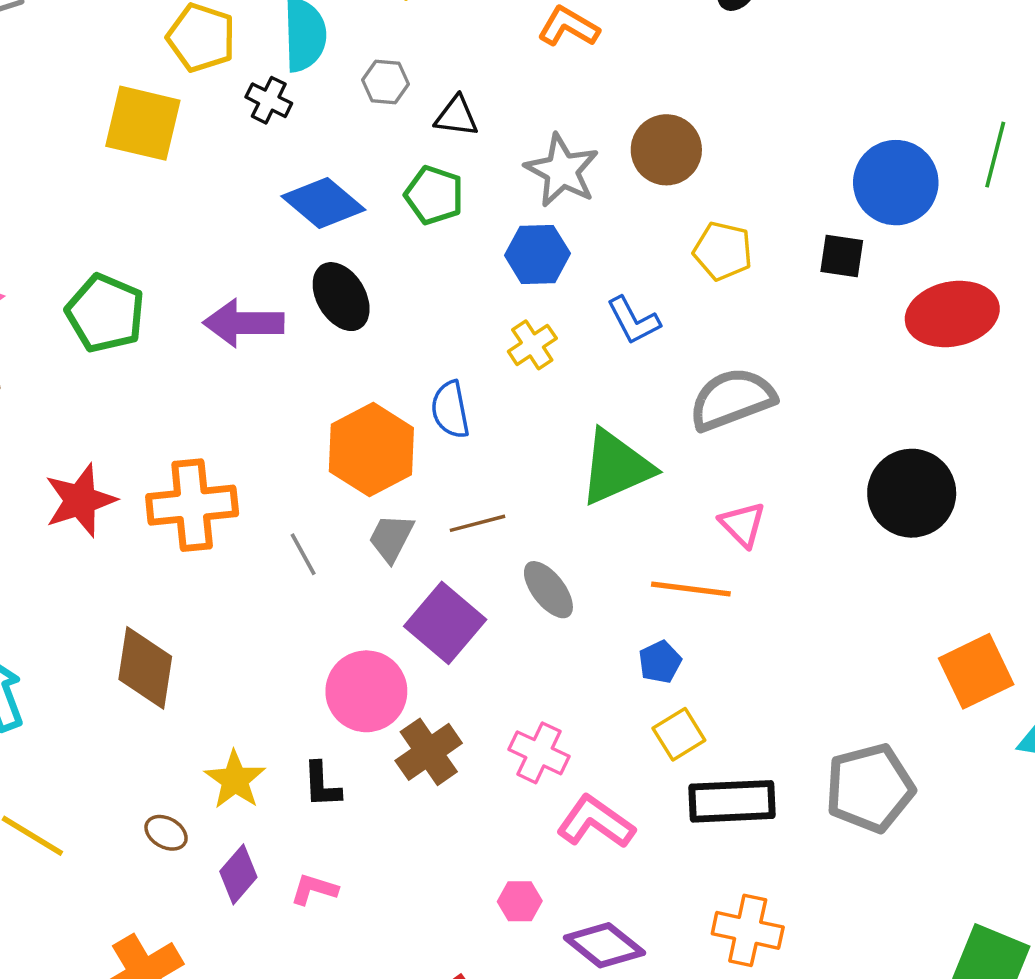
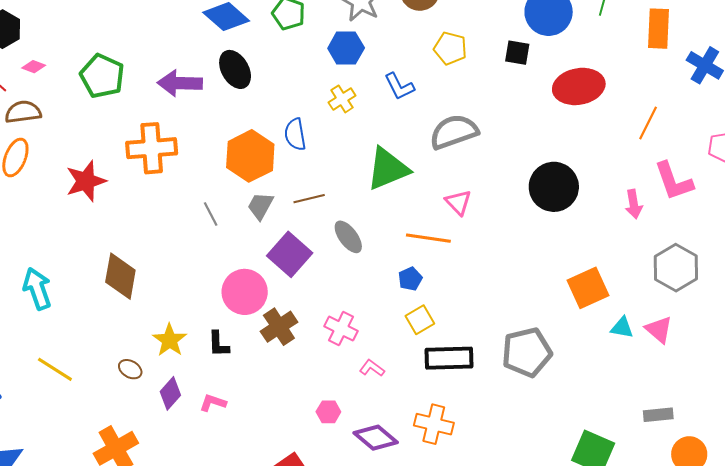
orange cross: (192, 505) -> (152, 148), moved
pink L-shape: (596, 822) -> (372, 368), size x0.6
orange cross: (748, 930) -> (434, 424), moved

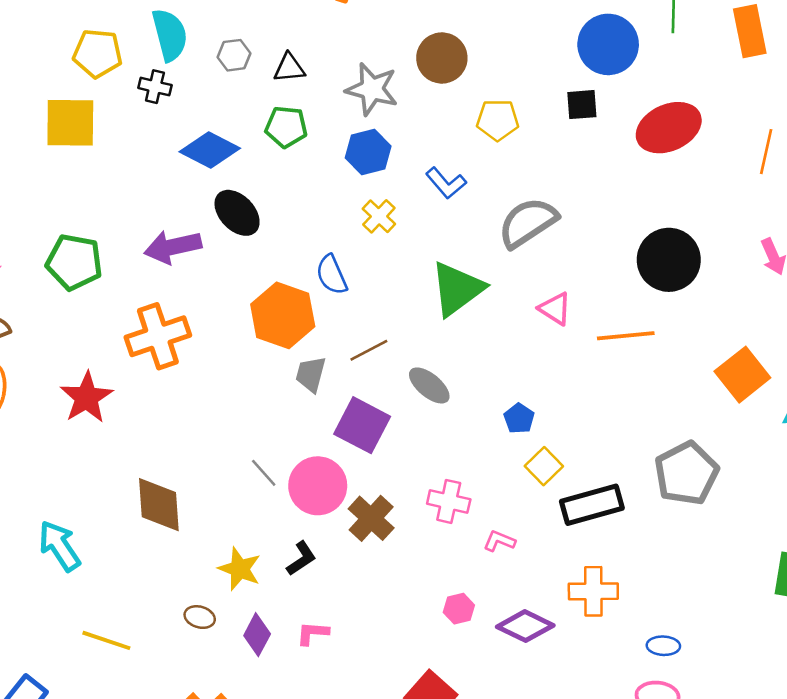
gray line: (211, 214) -> (264, 473), moved
orange line: (428, 238) -> (626, 336), moved
black L-shape: (218, 344) -> (301, 559), turned -108

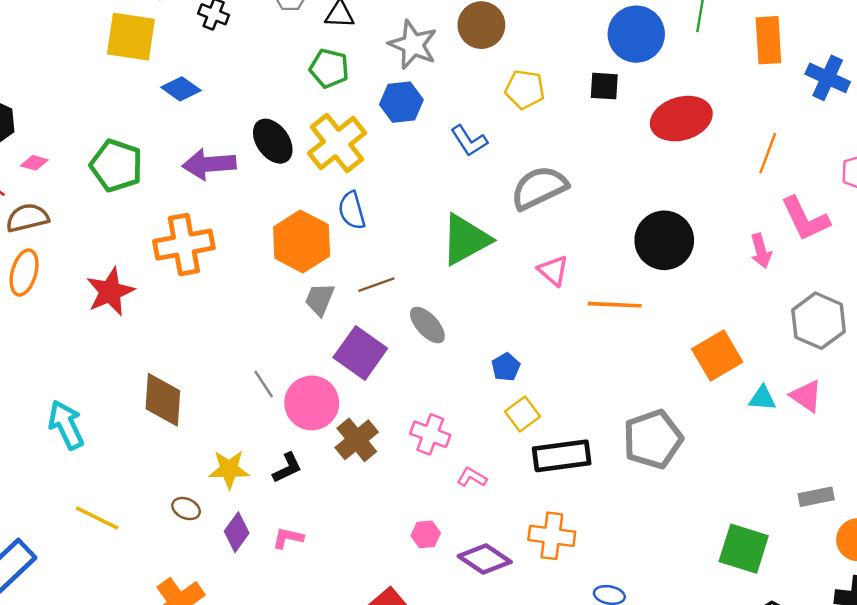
blue diamond: (210, 150) -> (181, 89), moved, size x0.7
yellow cross: (379, 216) -> (337, 143), moved, size x1.8
yellow star: (240, 569) -> (229, 469), turned -30

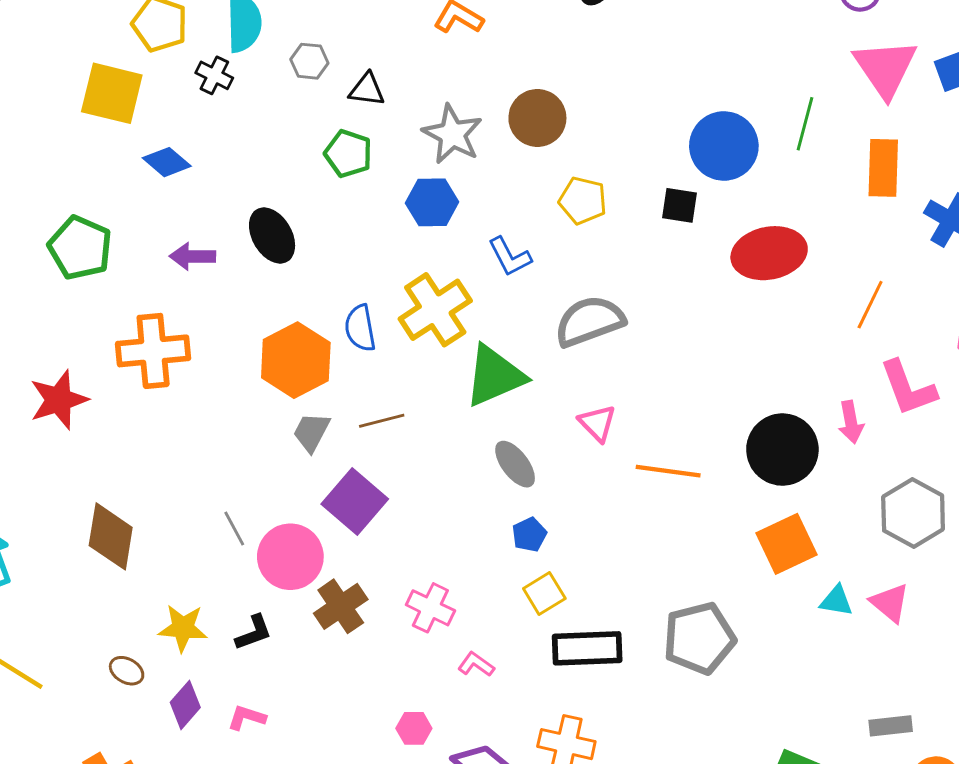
yellow cross: (337, 143) -> (435, 310), moved
purple arrow: (209, 164) -> (192, 256), size x0.7
black circle: (664, 240) -> (782, 450), moved
gray ellipse: (427, 325) -> (515, 464), moved

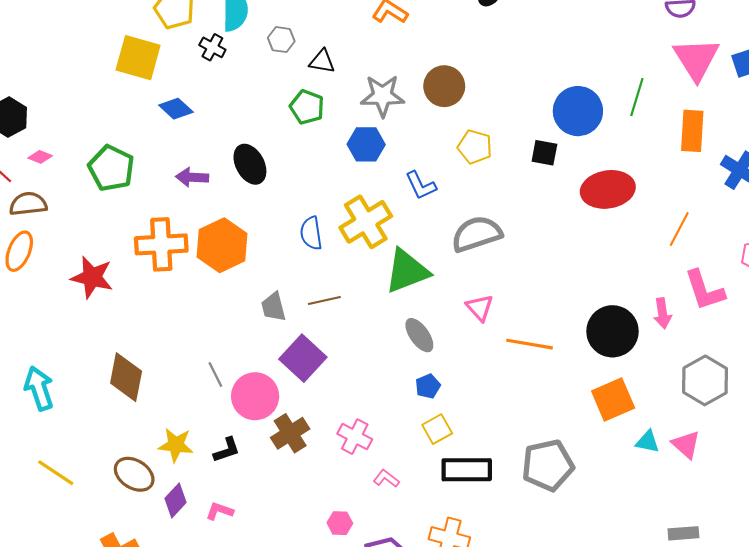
gray star: (452, 134) -> (383, 96), turned -30
orange hexagon: (296, 360) -> (222, 245), moved
red star: (59, 400) -> (92, 277), turned 30
gray trapezoid: (311, 432) -> (273, 307), turned -44
brown ellipse: (127, 671) -> (134, 474), size x1.6

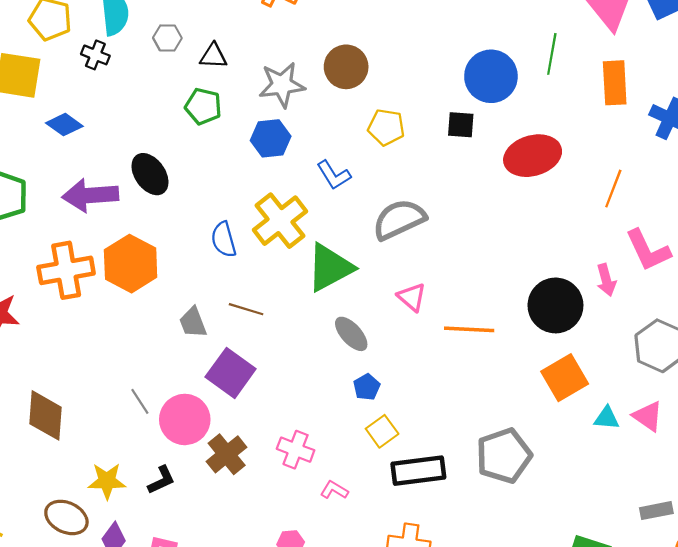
purple arrow: (192, 177) -> (90, 195), size x1.6
brown line: (324, 300) -> (246, 309), turned 36

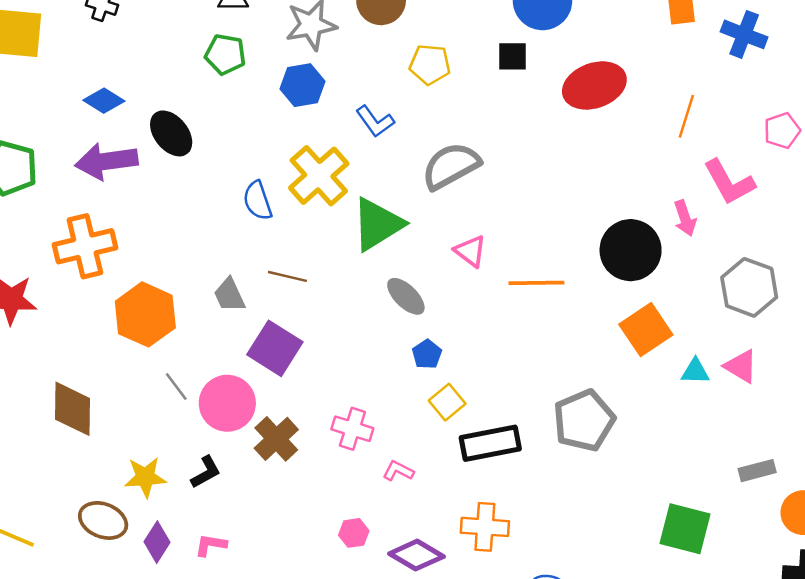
blue diamond: (64, 125) -> (104, 101), moved
orange hexagon: (131, 264) -> (145, 314), moved

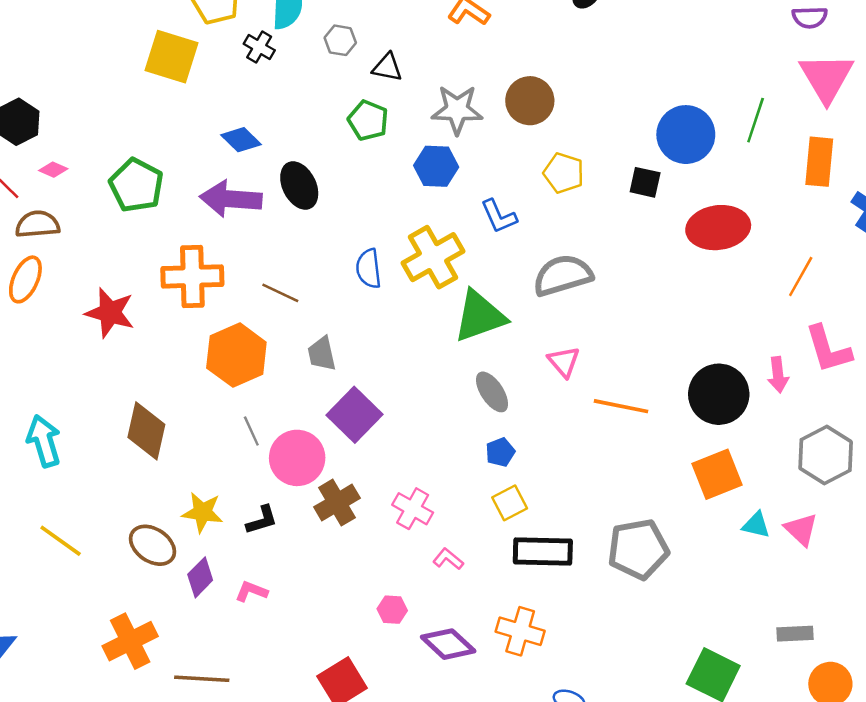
brown line: (287, 276) -> (280, 293), moved

